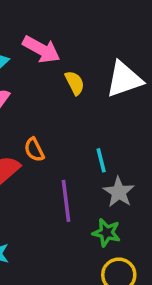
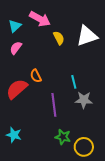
gray star: (119, 192) -> (84, 100), turned -30
green star: (106, 233) -> (63, 137), moved

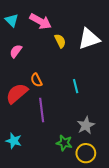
cyan triangle: (15, 26) -> (12, 20), moved, turned -32
gray star: (84, 100) -> (86, 125), moved, turned -30
purple line: (54, 105) -> (42, 110), moved

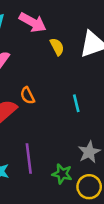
purple line: (42, 110) -> (29, 158), moved

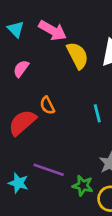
yellow semicircle: (57, 47) -> (78, 55), size x1.5
purple line: (29, 158) -> (49, 170), turned -64

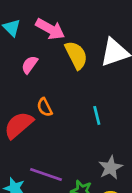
pink semicircle: (21, 69) -> (30, 65), moved

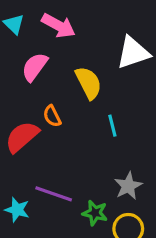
yellow semicircle: (76, 55) -> (89, 83), moved
pink semicircle: (30, 65) -> (35, 67), size x1.4

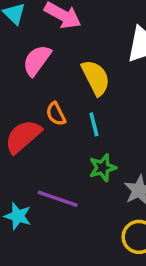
cyan line: (112, 126) -> (94, 124), moved
green star: (95, 213) -> (103, 168), moved, turned -30

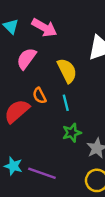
purple line: (58, 199) -> (42, 173), moved

